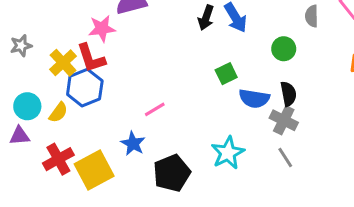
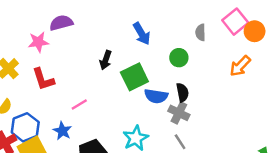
black arrow: (206, 18) -> (106, 60), moved
red L-shape: (91, 58) -> (43, 79), moved
green square: (226, 74) -> (134, 77), size x1.6
blue hexagon: (85, 88) -> (25, 127), moved

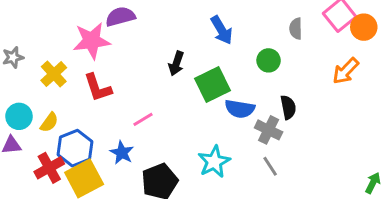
pink star: (38, 42) -> (92, 41), size x1.4
black semicircle: (182, 92) -> (288, 107), moved

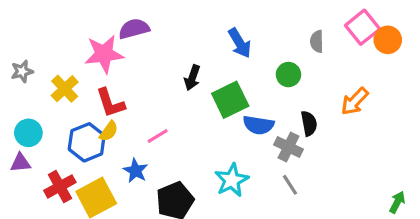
orange arrow: (346, 71) -> (355, 101), moved
yellow semicircle: (49, 122) -> (109, 131), moved
blue hexagon: (75, 148) -> (87, 142), moved

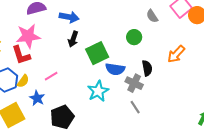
gray semicircle: (317, 41) -> (152, 16), turned -32
blue arrow: (240, 43) -> (69, 17), moved, turned -48
pink star: (104, 54) -> (28, 36), moved
yellow semicircle: (109, 131) -> (23, 81), moved
cyan star: (232, 180) -> (98, 91), moved

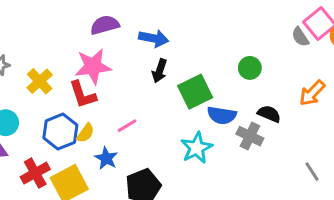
gray semicircle: (152, 16) -> (300, 37), moved
black semicircle: (147, 68) -> (269, 114), turned -56
gray line: (135, 107) -> (312, 172), moved

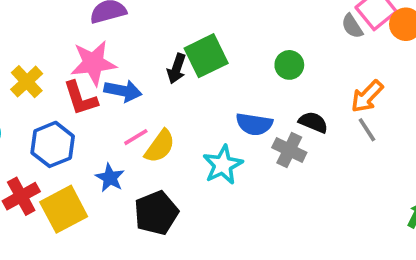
blue arrow: (154, 38) -> (123, 91), moved
green square: (195, 92) -> (206, 56), moved
yellow semicircle: (86, 133) -> (160, 146), moved, size x1.4
gray line: (312, 172) -> (367, 130), moved

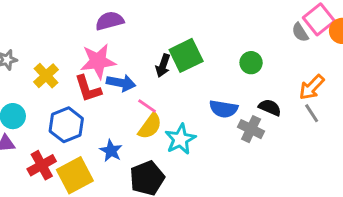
pink line: (136, 137) -> (147, 106), moved, turned 66
cyan star: (223, 165) -> (180, 139), moved

